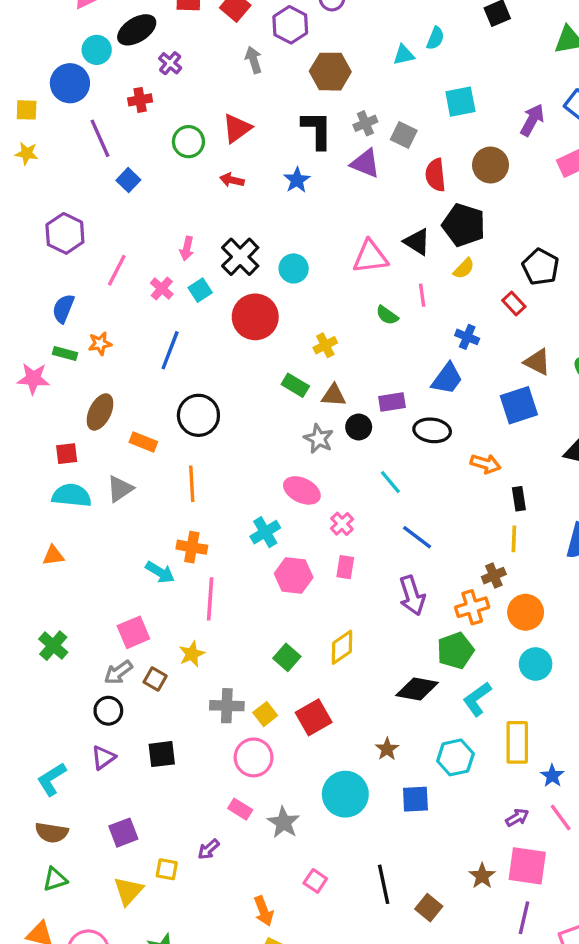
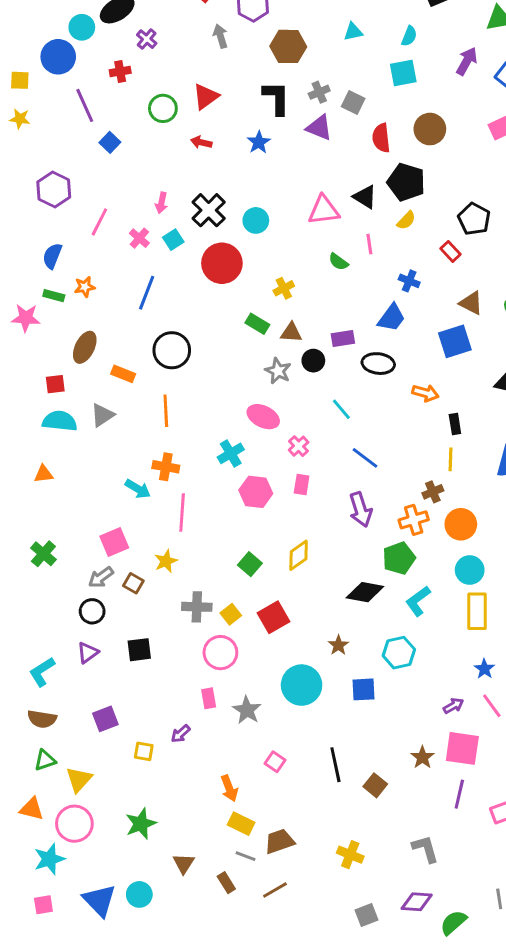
cyan semicircle: (435, 38) -> (409, 36), moved
purple arrow: (532, 120) -> (467, 61), moved
yellow rectangle: (517, 742) -> (477, 611), moved
pink rectangle: (240, 809) -> (209, 698), turned 48
yellow triangle: (128, 891) -> (79, 779), moved

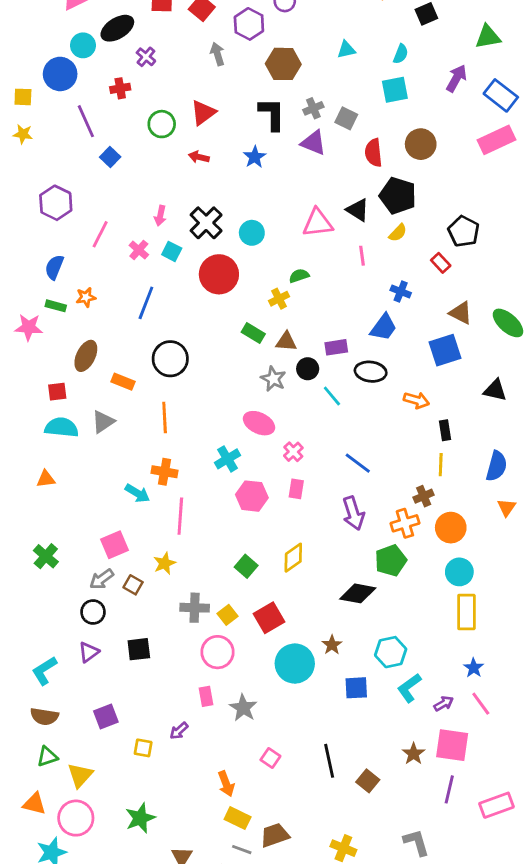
cyan square: (173, 240) -> (172, 251), turned -30
green semicircle: (338, 262) -> (299, 276), moved, turned 126
cyan line: (341, 409) -> (332, 396), moved
cyan L-shape: (418, 601) -> (409, 688), moved
cyan circle: (302, 685) -> (295, 664), moved

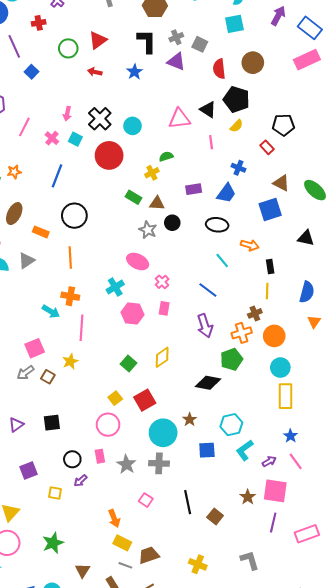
black pentagon: (464, 231) -> (283, 125), turned -30
purple rectangle: (336, 347) -> (194, 189), moved
cyan line: (332, 396) -> (222, 260), moved
gray cross: (195, 608) -> (159, 463), moved
black circle: (93, 612) -> (72, 459), moved

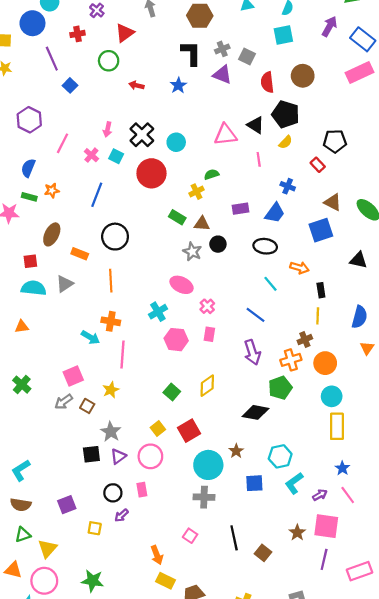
red triangle: (98, 40) -> (125, 33), moved
purple triangle: (16, 425) -> (118, 456), moved
gray star: (126, 464) -> (111, 432), moved
green star: (53, 543) -> (93, 581), turned 30

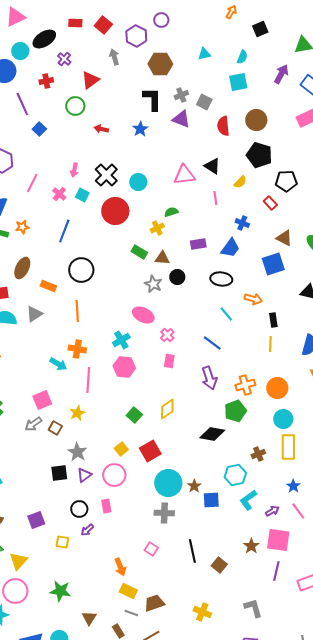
black pentagon: (286, 114) -> (259, 155), moved
pink hexagon: (176, 340) -> (124, 367), moved
brown cross: (305, 340) -> (258, 454), moved
brown star: (236, 451) -> (194, 486), moved

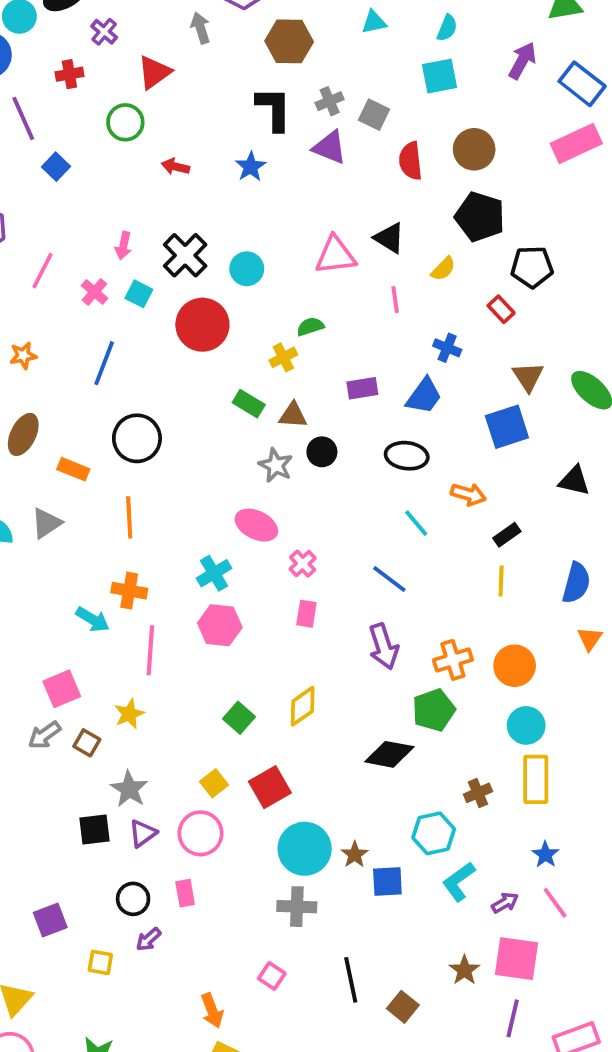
brown triangle: (284, 238) -> (528, 377), turned 30
black rectangle: (273, 320) -> (507, 535), turned 64

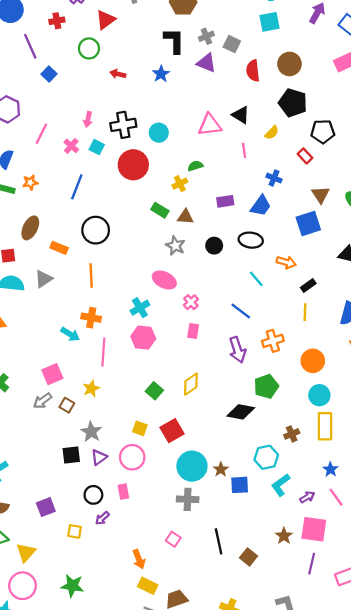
black cross: (185, 255) -> (123, 125), turned 35
black circle: (322, 452) -> (214, 246), moved
orange cross: (453, 660) -> (273, 341), moved
yellow square: (214, 783) -> (140, 428), turned -32

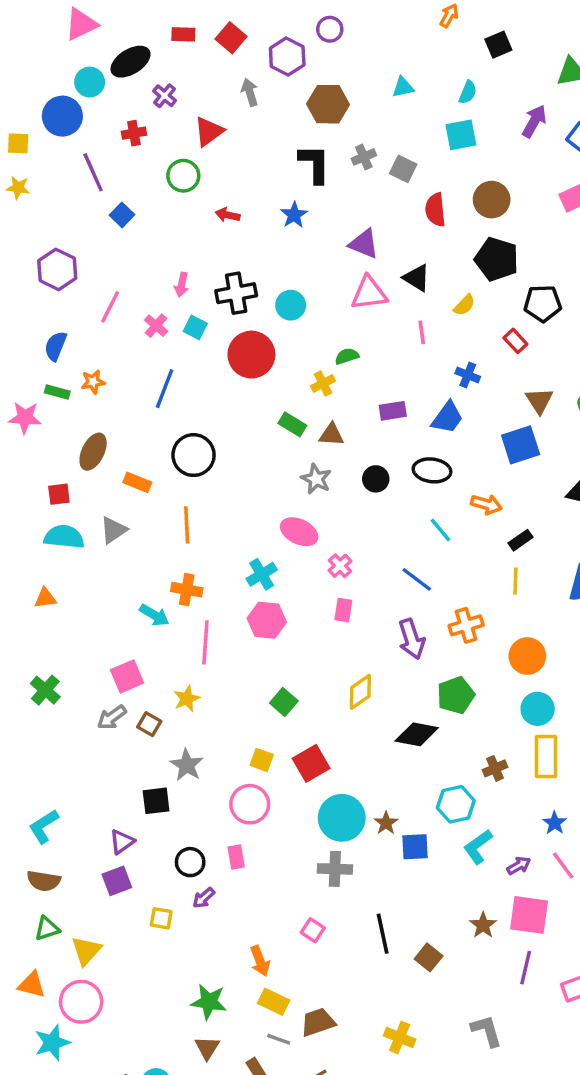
purple triangle: (206, 63) -> (364, 244), moved
yellow diamond: (191, 384) -> (360, 692), moved
purple triangle: (99, 457) -> (122, 842), moved
green star: (72, 586) -> (209, 1002), moved

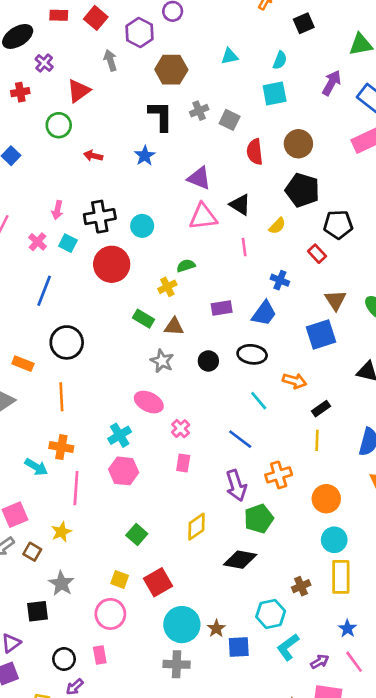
green pentagon: (456, 695) -> (259, 519), moved

